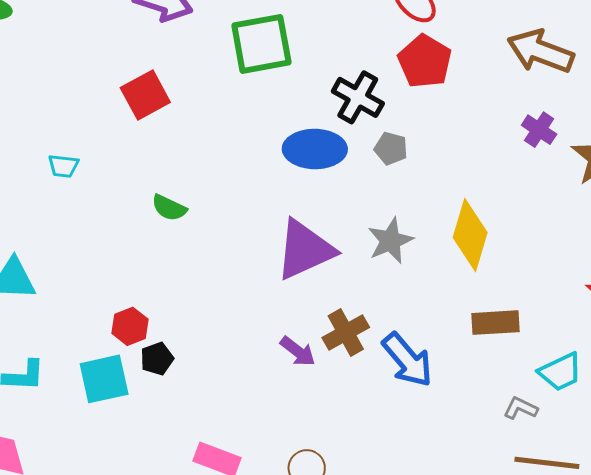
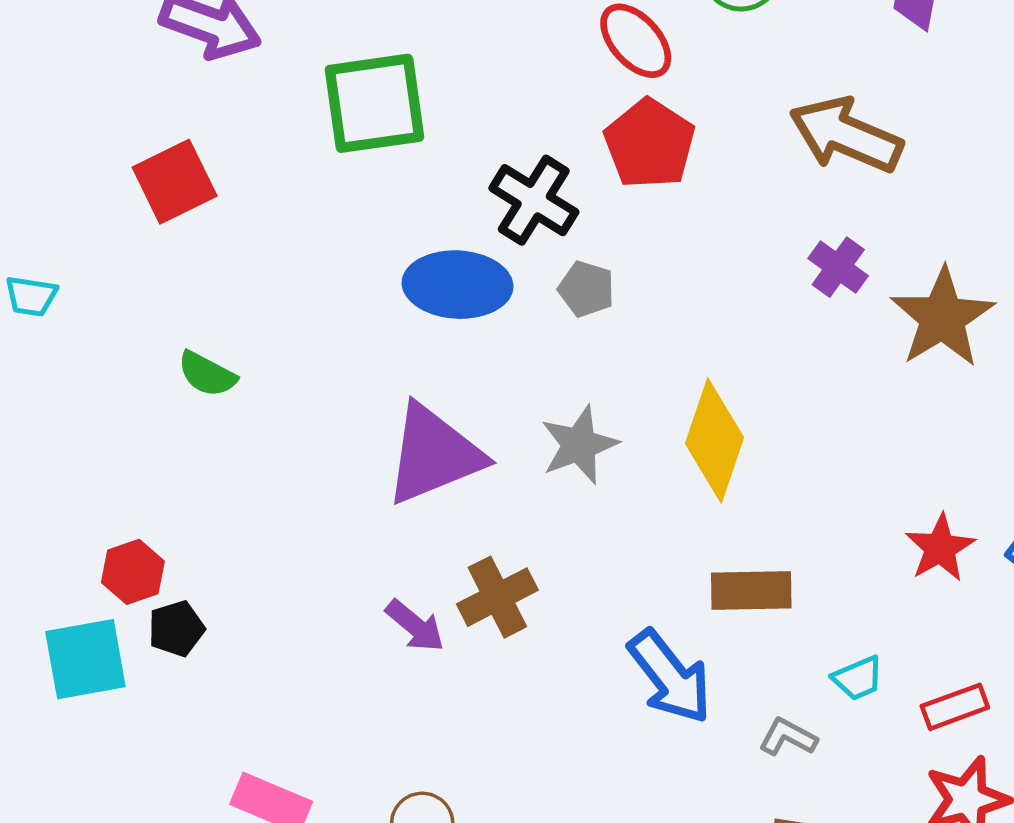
blue arrow: (407, 360) -> (670, 677), moved
cyan trapezoid: (560, 372) -> (858, 678), size x0.7

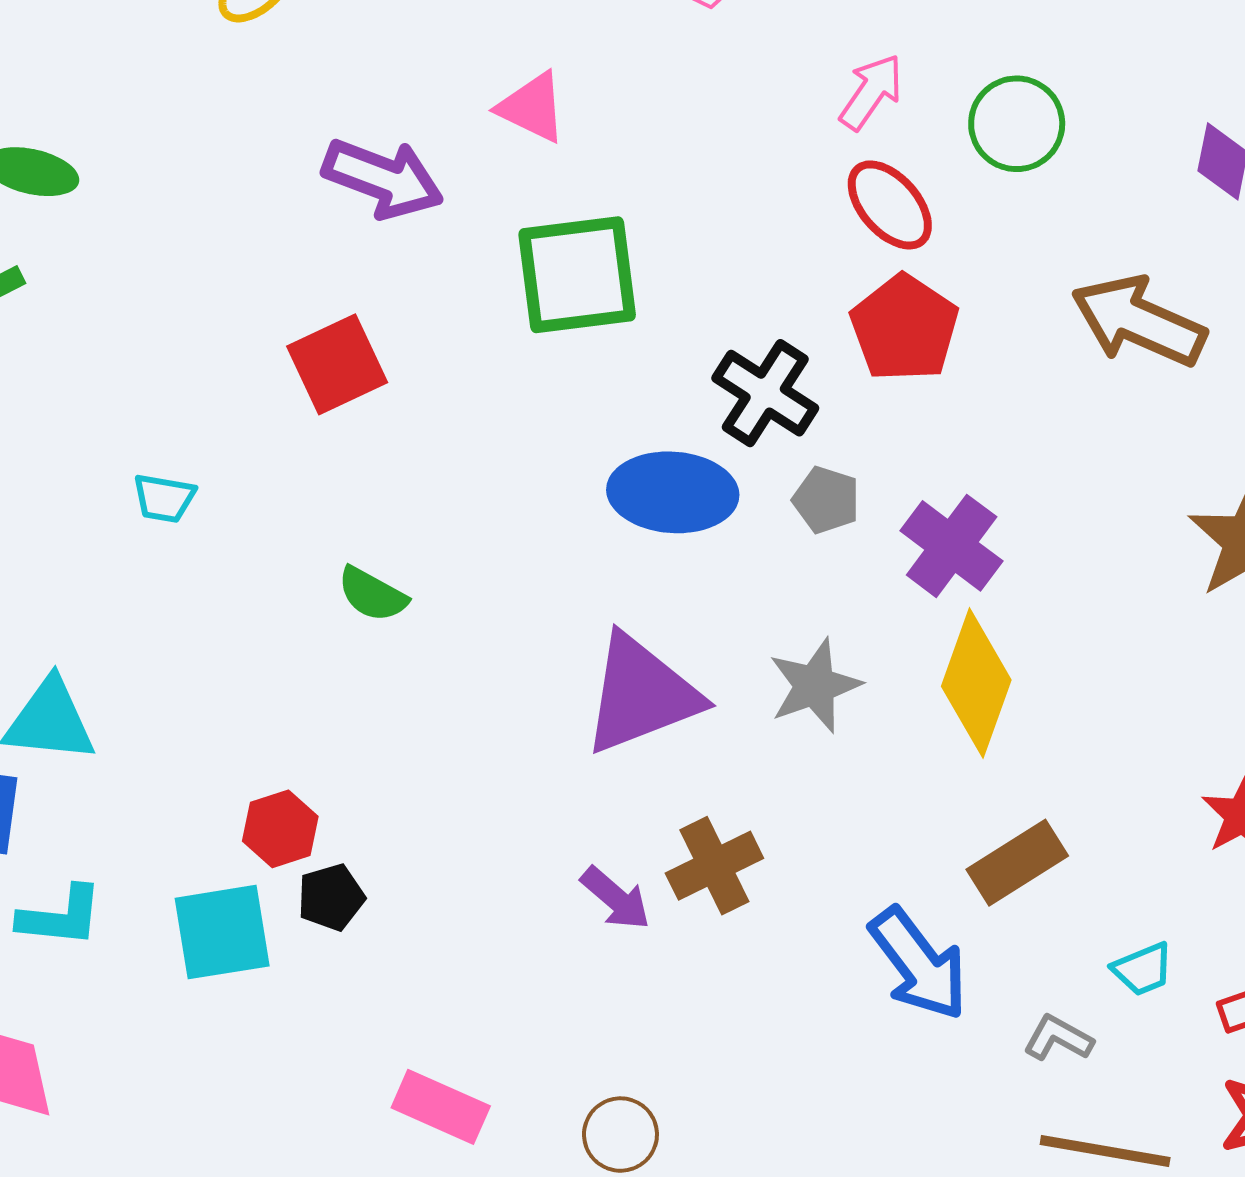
purple cross: (838, 267) -> (952, 546), moved, size x1.4
brown rectangle: (751, 590) -> (1017, 863), turned -32

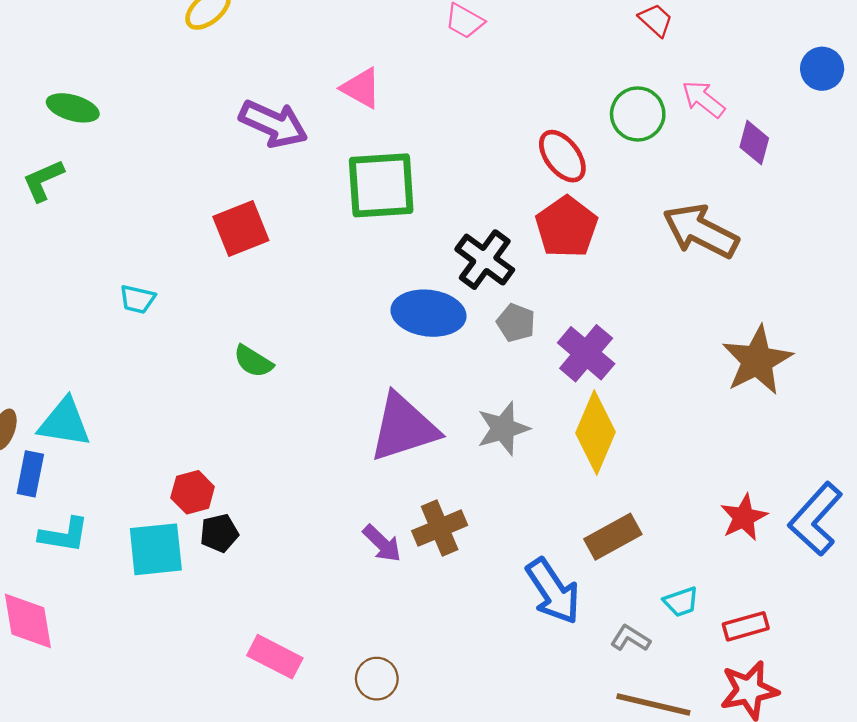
pink arrow: (871, 92) -> (703, 99), moved, turned -90

